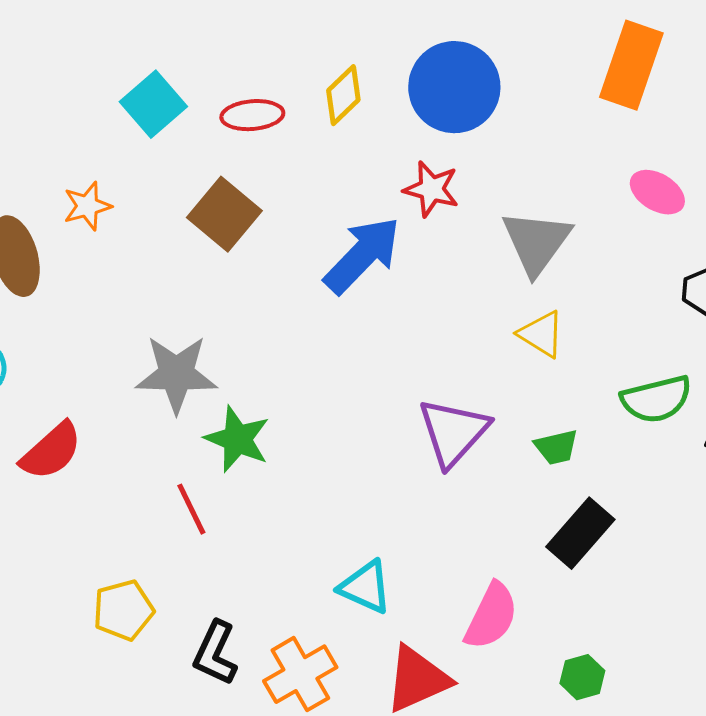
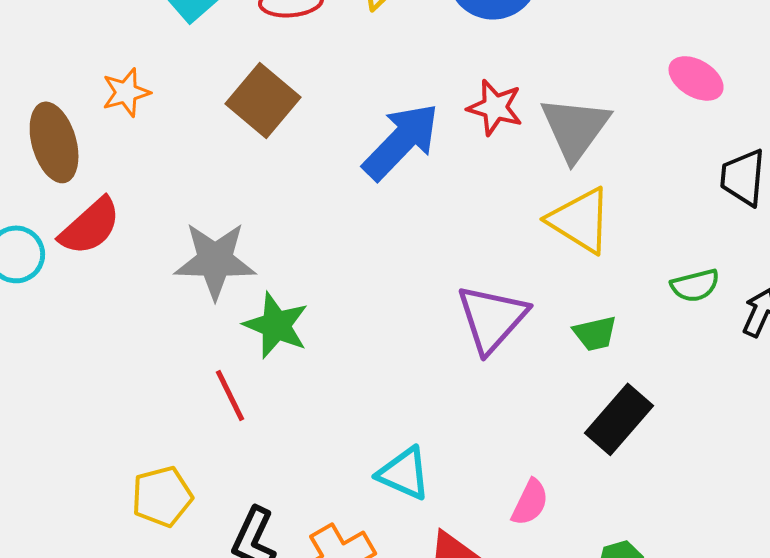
red star: (431, 189) -> (495, 107), moved
yellow triangle: (541, 334) -> (580, 220), size x1.4
green semicircle: (656, 399) -> (695, 285), size x0.7
red semicircle: (51, 451) -> (90, 226), moved
pink semicircle: (491, 616) -> (530, 502), size x0.7

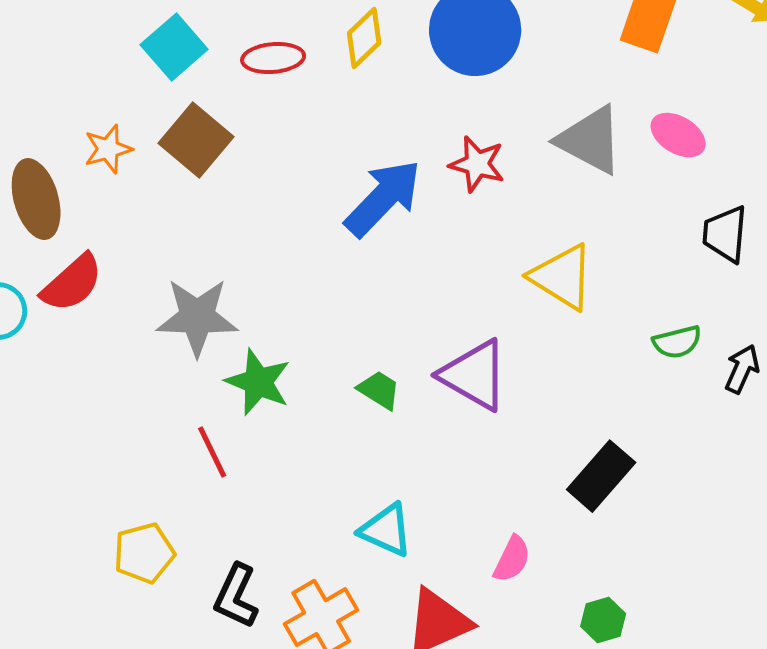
brown square: (263, 100) -> (196, 140), moved
gray triangle: (575, 128) -> (590, 140), moved, turned -38
purple triangle: (492, 318) -> (474, 375), turned -42
green trapezoid: (595, 333) -> (379, 390), moved, turned -135

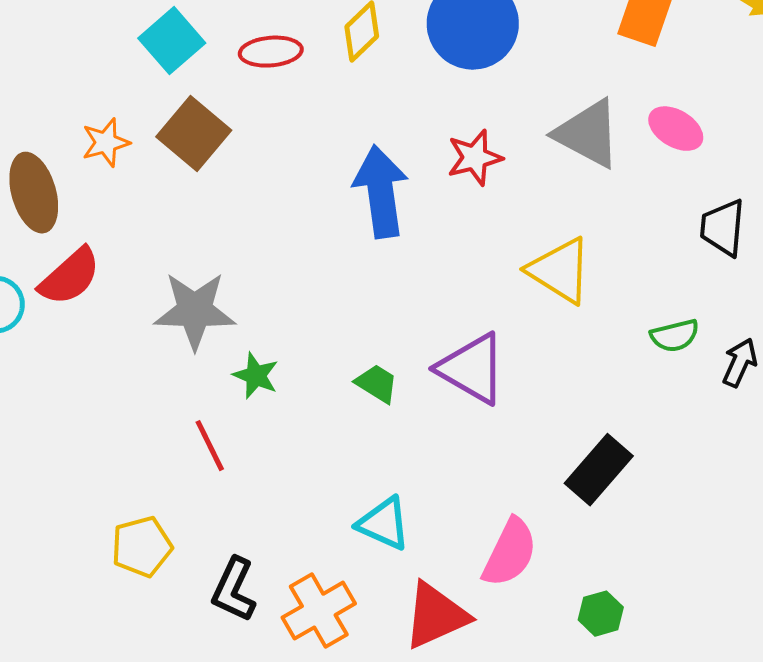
red star: (477, 164) -> (475, 158), turned -30
blue arrow: (383, 198) -> (381, 192), turned -52
green star: (258, 382) -> (256, 376), size x0.7
pink semicircle: (512, 559) -> (510, 553), size x1.5

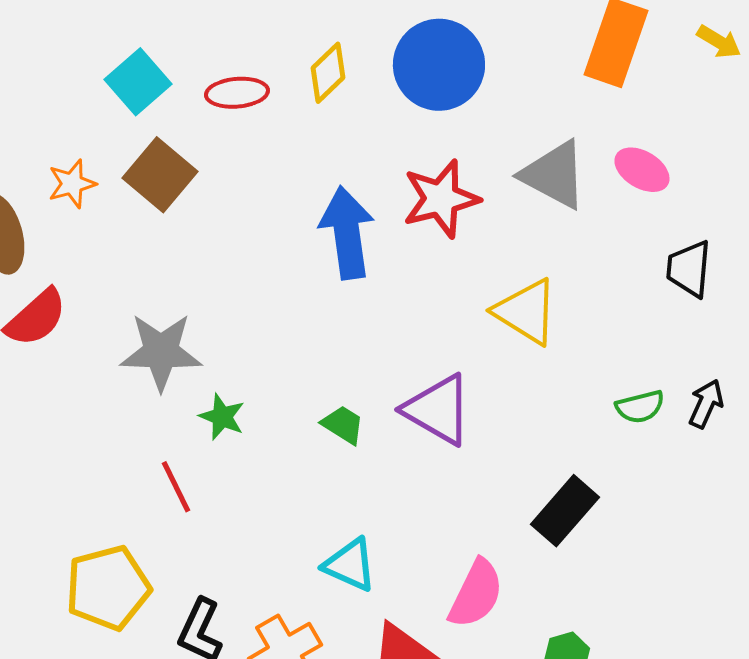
red star: (475, 158) -> (441, 199), size x1.4
green semicircle: (675, 336) -> (640, 407), moved
yellow pentagon: (142, 547) -> (108, 588), size x1.4

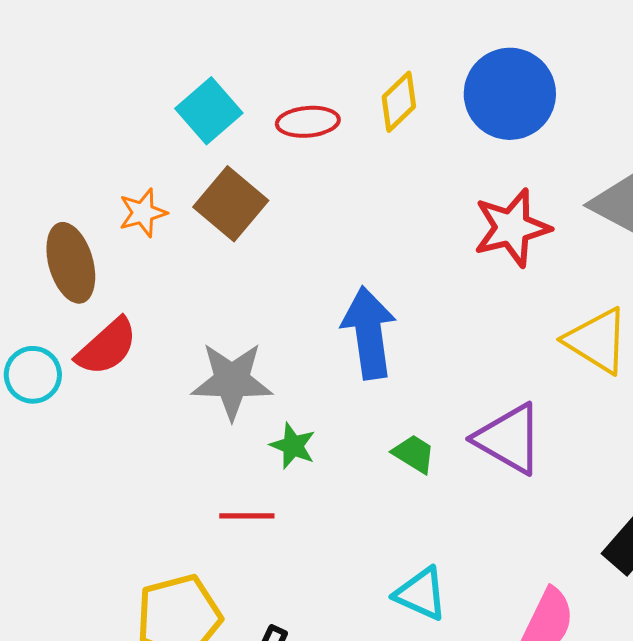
blue arrow: (347, 233) -> (369, 333), moved
red line: (176, 487) -> (247, 516), turned -64

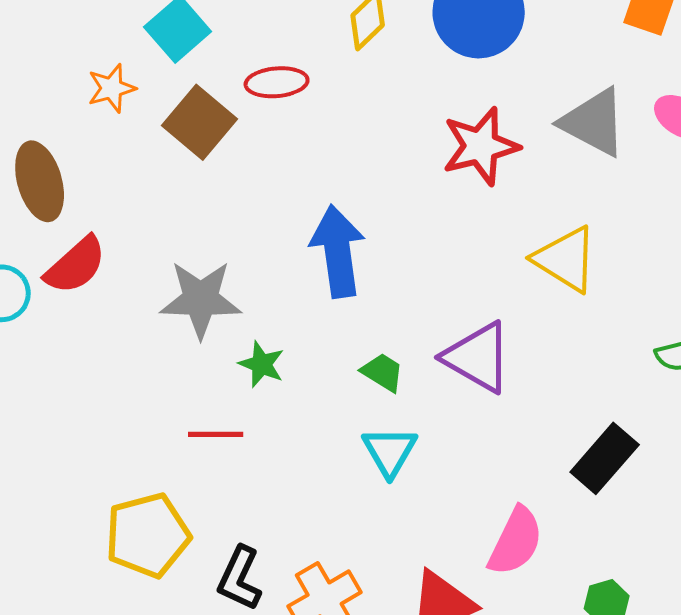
red ellipse: (308, 122) -> (277, 82), moved
orange star: (143, 213) -> (112, 88), moved
cyan triangle: (421, 594) -> (390, 451), moved, turned 36

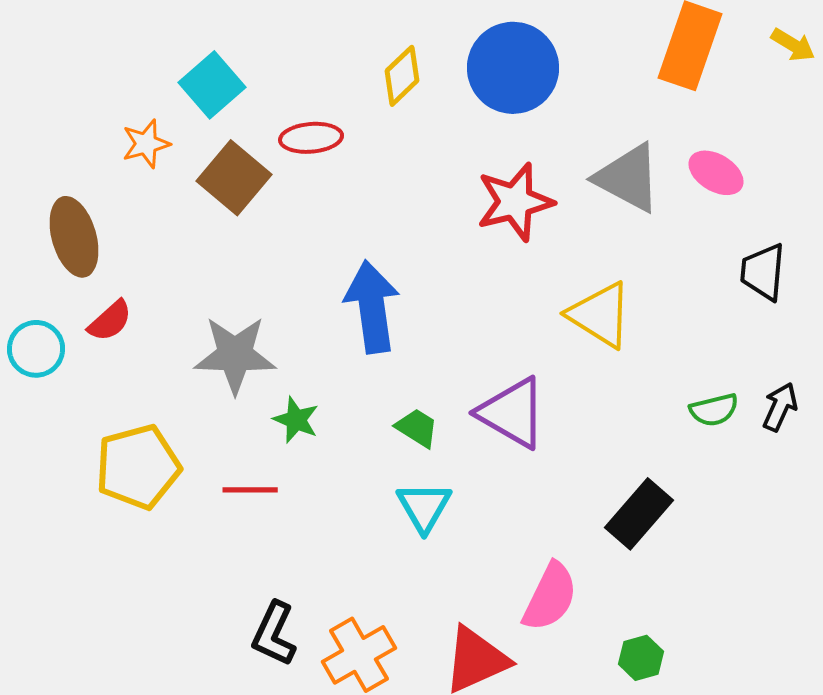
red semicircle: (76, 265) -> (110, 321), size x0.7
yellow pentagon: (148, 535) -> (138, 467), moved

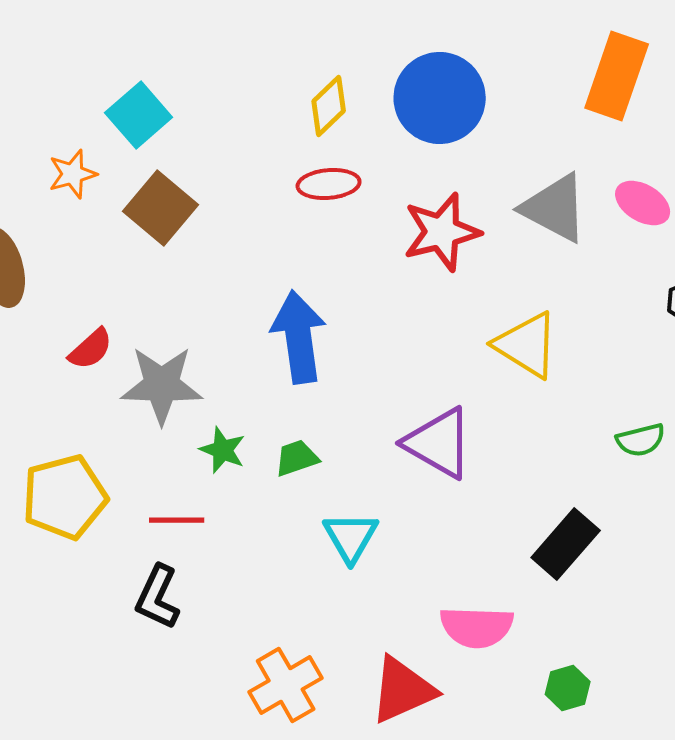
red ellipse: (311, 138) -> (329, 184), moved
red semicircle: (110, 321) -> (91, 349), moved
green trapezoid: (417, 428) -> (297, 458), moved, turned -51
pink semicircle: (550, 597) -> (477, 627), turned 66
black L-shape: (274, 634) -> (158, 597), moved

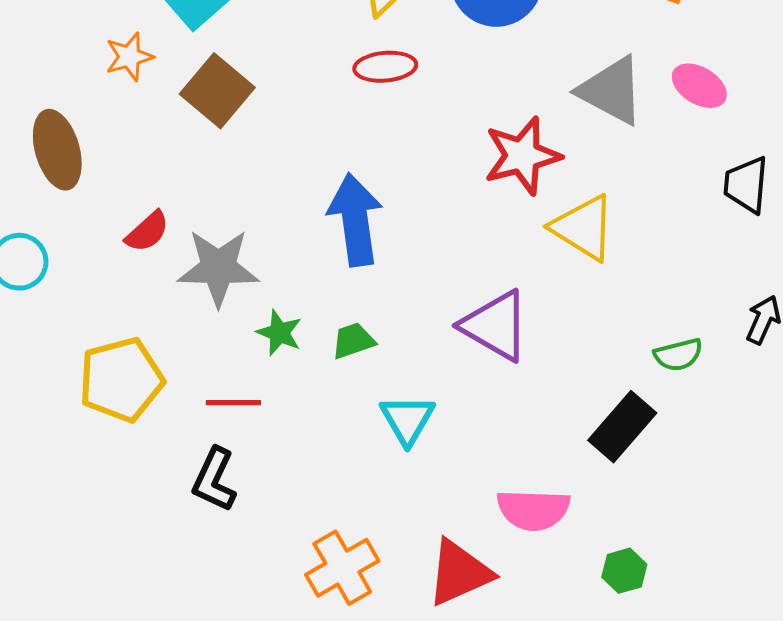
red star: (442, 232) -> (522, 156), moved
green semicircle: (641, 440) -> (678, 355), moved

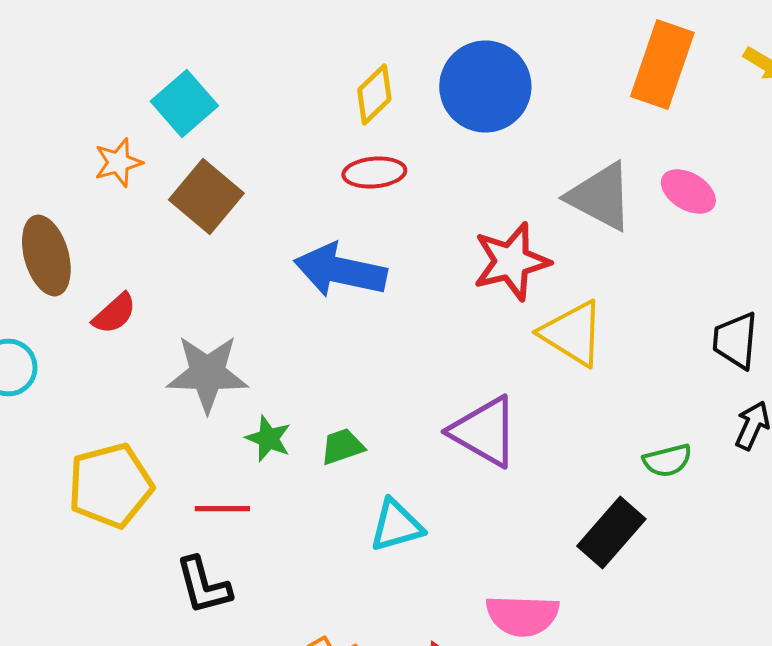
black trapezoid: (746, 185) -> (735, 340), moved
blue arrow: (355, 220) -> (340, 270), moved, turned -70
red semicircle: (147, 232) -> (114, 314), moved
cyan triangle: (407, 420) -> (396, 526), turned 44
black L-shape: (214, 480) -> (203, 586), turned -40

